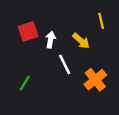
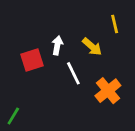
red square: (28, 31) -> (32, 60), moved
green line: (25, 83) -> (13, 116), moved

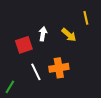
white line: (73, 73) -> (36, 72), moved
orange cross: (108, 91) -> (59, 68), moved, turned 30

